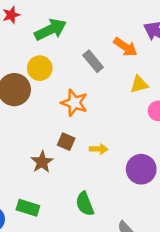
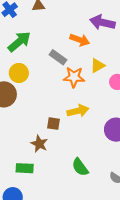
orange star: (74, 103) -> (74, 77), moved
yellow arrow: (99, 149) -> (78, 111), moved, size x1.5
green rectangle: (28, 208) -> (25, 168), moved

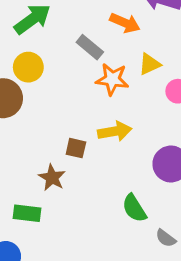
green semicircle: (80, 167) -> (134, 208), moved

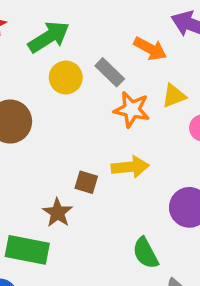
yellow circle: (28, 67) -> (66, 77), moved
green rectangle: (27, 213) -> (27, 250), size x1.4

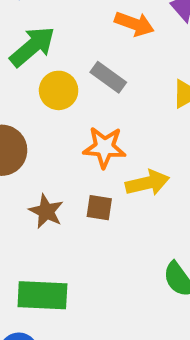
orange arrow: (150, 49) -> (134, 24), moved
orange star: (132, 109) -> (104, 147), moved
brown star: (58, 213) -> (46, 211), moved

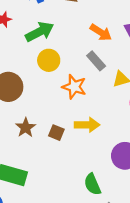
gray rectangle: (108, 77) -> (96, 61), moved
orange star: (104, 147) -> (74, 87), moved

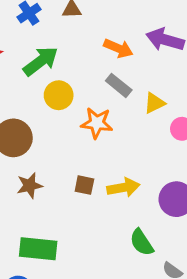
yellow arrow: (87, 125) -> (123, 188), moved
brown star: (26, 128) -> (30, 185), moved, turned 30

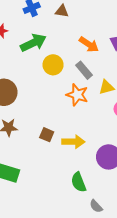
yellow circle: (59, 95) -> (53, 65), moved
orange star: (97, 123) -> (77, 95), moved

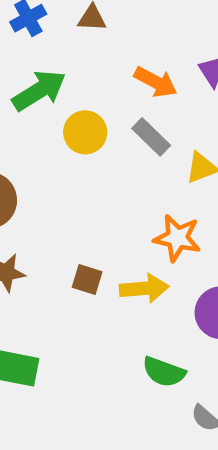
orange star: (77, 95) -> (177, 238), moved
green semicircle: (79, 182) -> (164, 372), turned -42

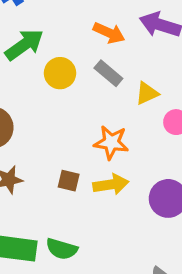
orange star: (177, 238) -> (111, 142), moved
green semicircle: (164, 372) -> (62, 249), moved

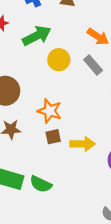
orange star: (111, 142) -> (50, 111), moved
brown square: (69, 181) -> (53, 137), turned -35

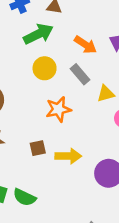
green arrow: (37, 36) -> (38, 34), moved
orange star: (50, 111) -> (58, 109), moved, turned -30

